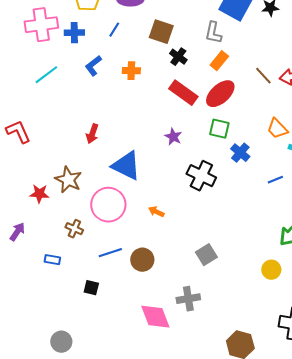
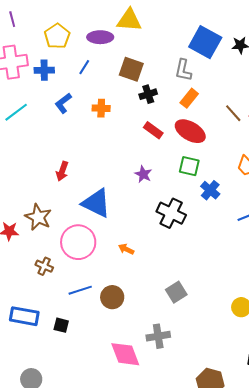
black cross: (178, 57) -> (148, 94), turned 36
red rectangle: (183, 93) -> (153, 130), size x0.7
red ellipse: (220, 94) -> (190, 131), turned 72
blue rectangle: (52, 260) -> (24, 316), moved, size x1.8

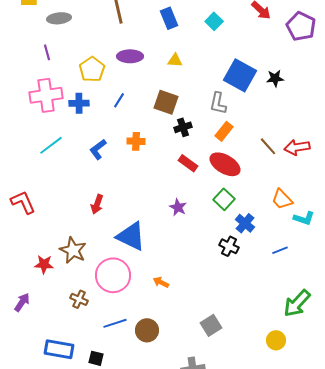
yellow triangle: (129, 20) -> (175, 60), moved, size x0.6
purple ellipse: (100, 37) -> (130, 56), moved
blue L-shape: (63, 103) -> (98, 149), moved
green square: (189, 166) -> (224, 199), turned 30
black cross: (171, 213) -> (229, 246), moved, size x0.7

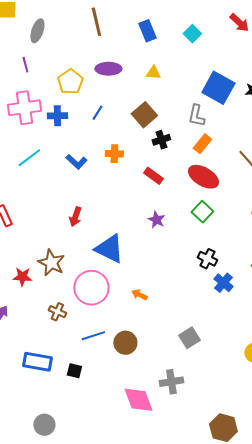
gray ellipse: (59, 18) -> (37, 31), turned -65
brown square: (166, 102) -> (144, 115), turned 30
blue L-shape: (98, 149) -> (76, 162), turned -100
red rectangle: (188, 163) -> (153, 176), moved
blue cross: (245, 223) -> (223, 283), moved

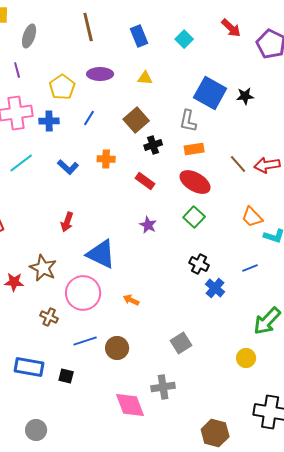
orange rectangle: (202, 144) -> (194, 149), turned 42

